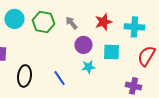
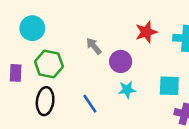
green hexagon: (43, 22) -> (49, 64), moved
gray arrow: (71, 23) -> (94, 46), moved
cyan square: (111, 52) -> (169, 86), moved

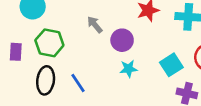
cyan square: (169, 86) -> (171, 65), turned -35
blue line: (90, 104) -> (78, 83), moved

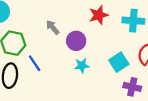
blue line: (78, 83) -> (35, 63), moved

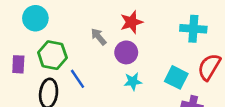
red star: (99, 15) -> (131, 22), moved
cyan square: (119, 62) -> (176, 77), turned -30

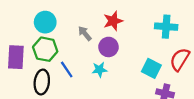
cyan circle: (35, 18) -> (45, 22), moved
purple rectangle: (18, 64) -> (16, 57), size x1.5
cyan star: (133, 81) -> (99, 70), moved

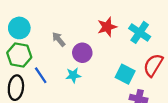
red star: (113, 21) -> (107, 27), moved
cyan cross: (166, 27) -> (140, 32), turned 30

